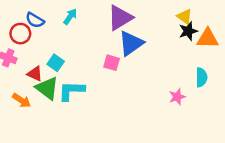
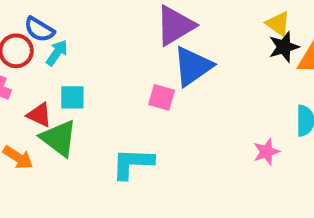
cyan arrow: (70, 17) -> (57, 53), moved
cyan square: (56, 63) -> (72, 97), turned -35
cyan L-shape: (71, 91) -> (133, 163), moved

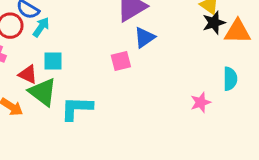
blue triangle: (193, 66) -> (145, 37), size x0.7
pink square: (162, 97) -> (121, 61), turned -30
cyan L-shape: (133, 163) -> (77, 108), moved

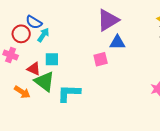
blue triangle: (145, 37) -> (117, 42), turned 35

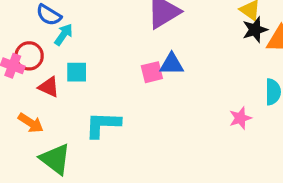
red circle: (21, 34) -> (29, 56), moved
blue triangle: (117, 42) -> (172, 64), moved
green triangle: (44, 81) -> (55, 159), moved

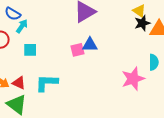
red triangle: (49, 87) -> (19, 83), moved
pink star: (240, 118) -> (133, 79), size x1.6

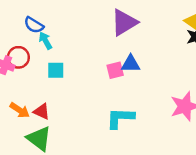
cyan arrow: (22, 26) -> (45, 41), turned -64
cyan L-shape: (47, 83) -> (120, 118), moved

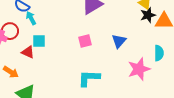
blue triangle: (131, 64) -> (119, 41), moved, turned -49
red triangle: (42, 111) -> (28, 52), moved

